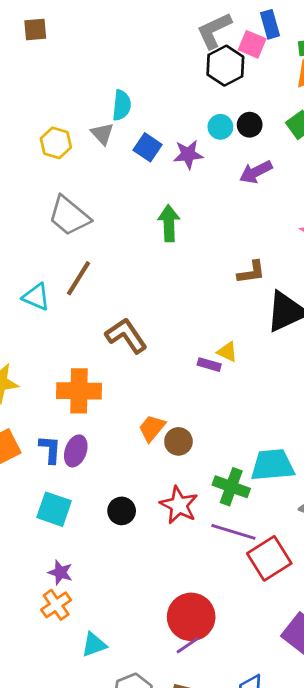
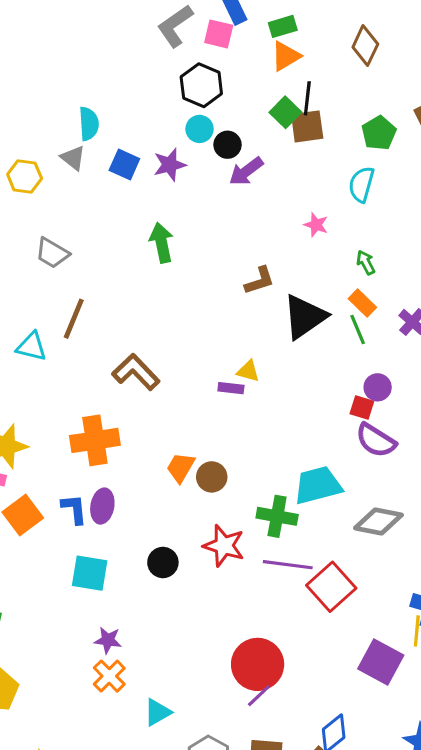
black hexagon: (225, 66) -> (201, 85), moved
black circle: (250, 125) -> (228, 145), moved
gray trapezoid: (69, 216) -> (52, 253), size x0.7

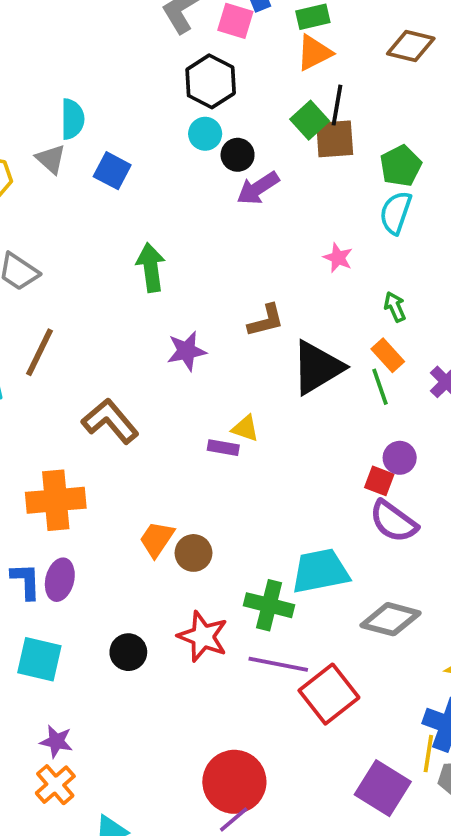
brown diamond: (365, 46) -> (411, 46), turned 75
green pentagon: (379, 133) -> (401, 166), moved
purple star: (170, 165) -> (187, 351), moved

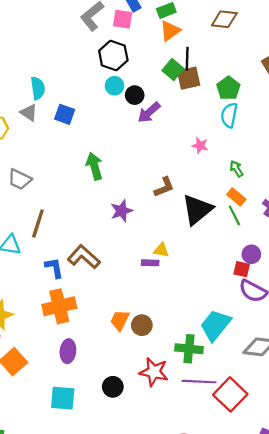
cyan trapezoid: (320, 571) -> (215, 325), turned -32
blue L-shape: (26, 581) -> (54, 268), moved

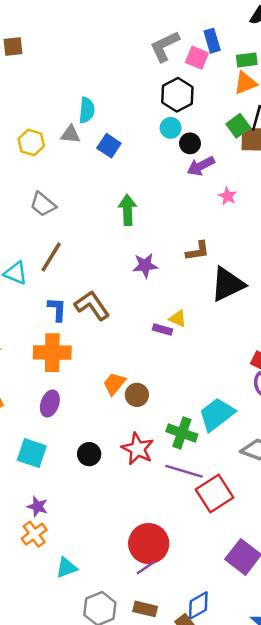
gray triangle: (29, 113) -> (70, 134), turned -42
pink star: (200, 145) -> (228, 196), moved

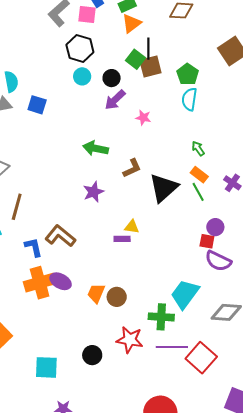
black circle: (190, 143) -> (112, 78), moved
green arrow: (128, 210) -> (95, 148), moved, turned -60
purple ellipse: (50, 404) -> (61, 281), moved, turned -65

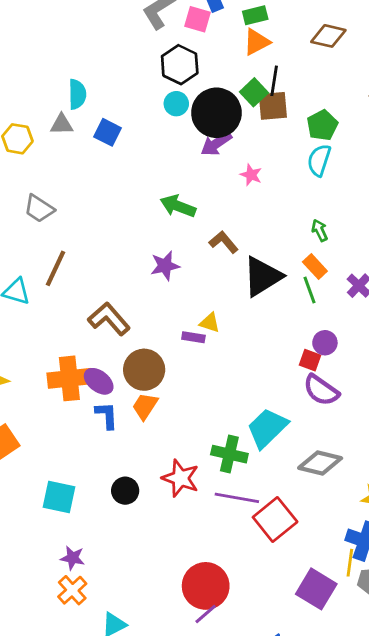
black circle: (112, 78) -> (216, 113), size x2.0
brown L-shape: (132, 168) -> (224, 242), turned -115
blue L-shape: (33, 247) -> (107, 415), moved
brown circle: (117, 297) -> (144, 370), moved, size x1.5

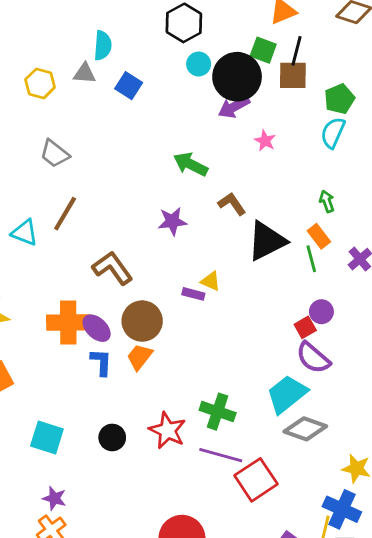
black hexagon: (180, 65) -> (184, 23), moved
green square: (254, 92) -> (263, 50), moved, turned -32
red square: (310, 360) -> (305, 327), turned 35
cyan trapezoid: (267, 428) -> (287, 394), moved

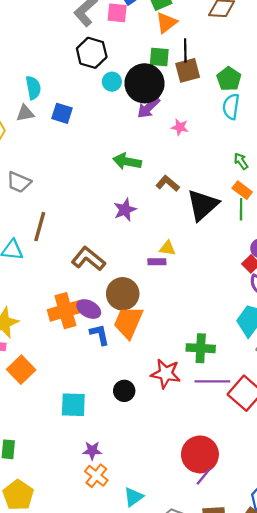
green line: (311, 259) -> (241, 209), turned 30
orange trapezoid: (140, 357) -> (128, 322), size x1.5

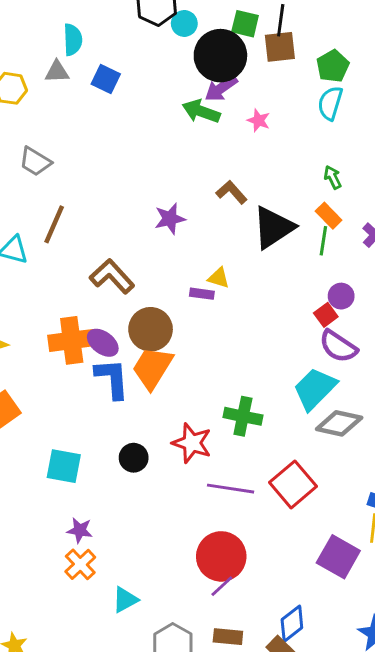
cyan circle: (112, 82) -> (184, 23), moved
green arrow: (127, 161) -> (201, 111), moved
blue L-shape: (100, 335) -> (112, 379), size x1.4
purple line: (212, 381) -> (231, 489), moved

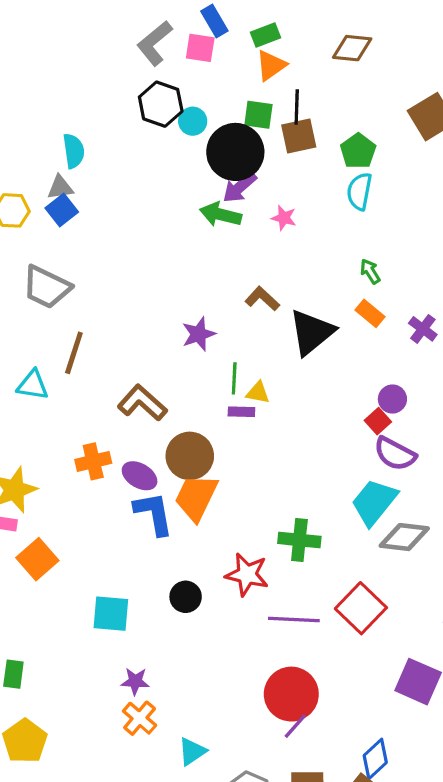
blue square: (106, 79) -> (62, 210), moved, turned 32
gray trapezoid: (35, 162) -> (46, 287), size x1.4
green line: (323, 241) -> (234, 378), moved
orange cross: (72, 340) -> (93, 461), moved, size x0.7

